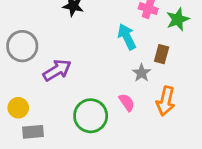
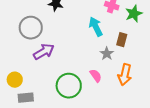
gray circle: (22, 46) -> (31, 28), moved

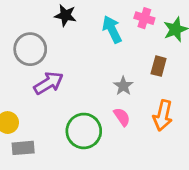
cyan arrow: (96, 27) -> (112, 29), moved
gray star: (107, 54) -> (123, 86), moved

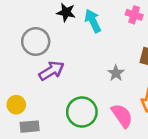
cyan arrow: (112, 29) -> (93, 21), moved
pink semicircle: (122, 117) -> (122, 116), moved, size x1.5

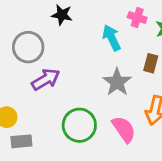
cyan arrow: (93, 21) -> (112, 38), moved
gray star: (116, 73) -> (117, 82), size x1.5

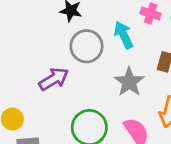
gray circle: (28, 47) -> (86, 46), moved

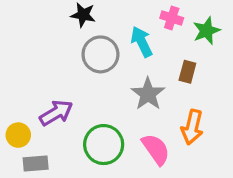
purple arrow: (54, 79) -> (56, 113), moved

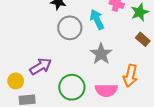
brown rectangle: (187, 72) -> (143, 39), moved, turned -64
pink semicircle: (156, 149) -> (106, 90), turned 125

